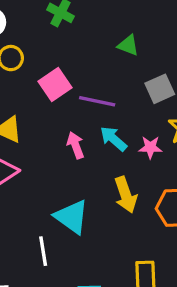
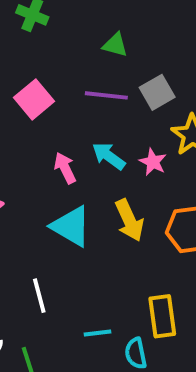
purple line: (97, 101) -> (106, 95), moved
pink star: (150, 147) -> (153, 162), turned 30
cyan triangle: (72, 217) -> (71, 226), moved

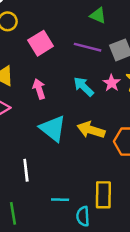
pink star: (153, 162) -> (112, 83), moved
pink arrow: (65, 168) -> (39, 89), moved
yellow arrow: (129, 220) -> (91, 130), turned 124

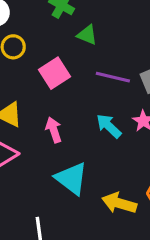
green triangle: (98, 15) -> (87, 35), moved
yellow arrow: (91, 130) -> (119, 203), moved

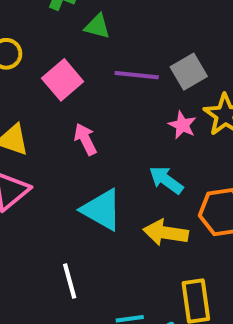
cyan arrow: (109, 126) -> (166, 180), moved
pink arrow: (54, 130) -> (85, 139), moved

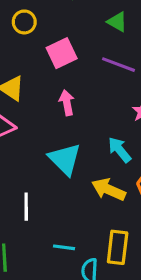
green triangle: (97, 26) -> (117, 22), moved

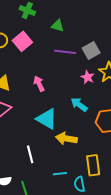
pink square: (62, 53) -> (22, 41), moved
yellow arrow: (109, 189) -> (66, 139), moved

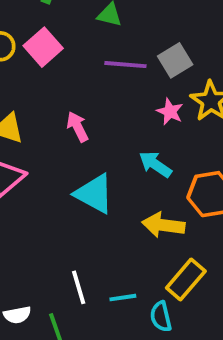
yellow arrow: (66, 139) -> (163, 225), moved
white line: (30, 154) -> (79, 287), moved
yellow rectangle: (93, 165) -> (186, 280), turned 50

